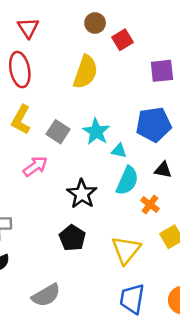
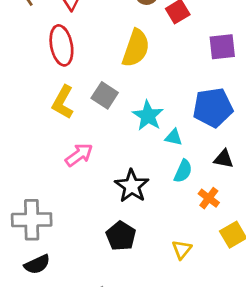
gray square: (58, 132) -> (105, 95), moved
cyan semicircle: (127, 181) -> (183, 171), size x0.7
yellow triangle: (126, 250) -> (182, 249), size x0.6

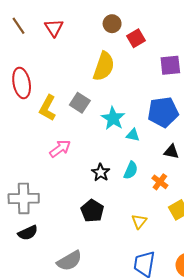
red ellipse: (61, 45) -> (22, 83), moved
cyan semicircle: (183, 171) -> (131, 170), moved
black star: (132, 186) -> (101, 172), size x0.7

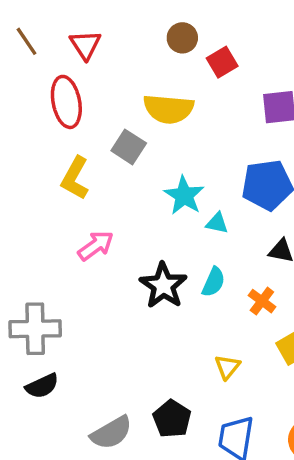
yellow semicircle: (104, 66) -> (168, 109), turned 76
red ellipse: (22, 83) -> (66, 102), moved
gray square: (80, 103) -> (129, 147), moved
black star: (101, 172) -> (163, 285), size x1.5
black pentagon: (92, 211) -> (172, 419), moved

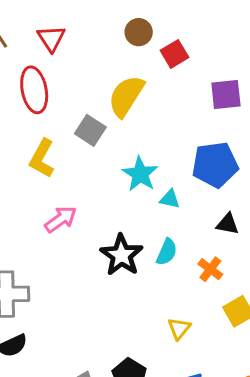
yellow semicircle: (168, 109) -> (126, 96), turned 117

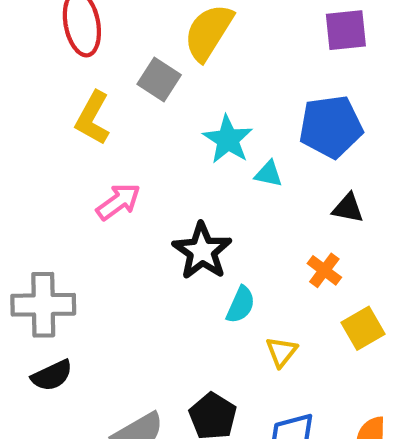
cyan semicircle: (167, 252) -> (241, 305), moved

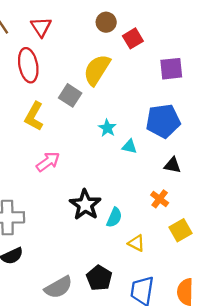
cyan star: (228, 139) -> (107, 128), size x0.7
black star: (202, 251) -> (85, 205), moved
yellow triangle: (281, 352) -> (136, 243), turned -42

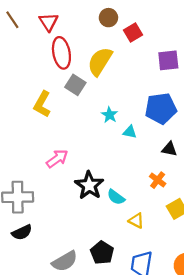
red ellipse: (28, 65) -> (61, 53), moved
pink arrow: (48, 162) -> (57, 159), moved
cyan semicircle: (114, 218) -> (116, 197), turned 102

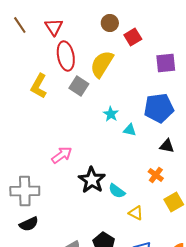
yellow L-shape: (42, 104) -> (39, 86), moved

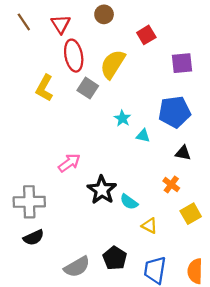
brown circle: (110, 23) -> (104, 14), moved

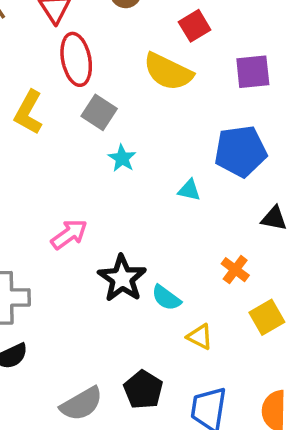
yellow semicircle: (113, 64) -> (168, 72), moved, turned -96
cyan star: (122, 118) -> (122, 158), moved
black triangle: (183, 153) -> (274, 218), moved

